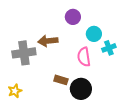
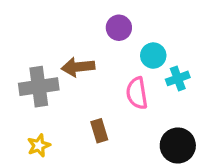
brown rectangle: (61, 80) -> (99, 131), turned 56
black circle: (81, 89) -> (178, 145), moved
yellow star: (15, 91) -> (39, 145), moved

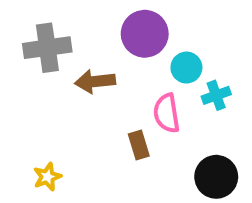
purple circle: (119, 28) -> (145, 34), size x1.5
gray cross: (39, 87) -> (47, 48), moved
brown rectangle: (99, 131) -> (139, 145), moved

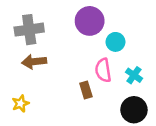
brown arrow: (95, 81) -> (34, 62), moved
cyan cross: (216, 95) -> (134, 75), moved, turned -35
yellow star: (47, 177) -> (21, 104), moved

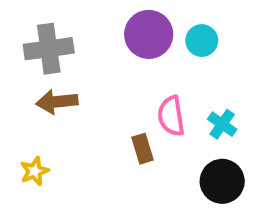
cyan circle: (115, 42) -> (202, 41), moved

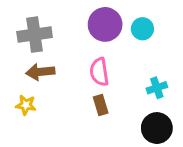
pink semicircle: (171, 116) -> (99, 72), moved
cyan cross: (222, 124) -> (157, 88), turned 36
yellow star: (34, 171) -> (26, 105), moved, turned 30

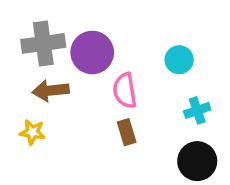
purple circle: (105, 24) -> (92, 52), moved
cyan circle: (142, 29) -> (179, 60), moved

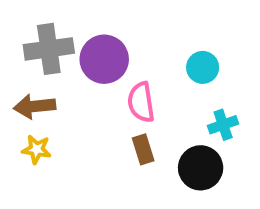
brown arrow: (51, 91) -> (34, 106), moved
black circle: (197, 161) -> (201, 168), moved

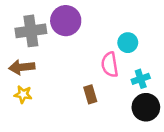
purple circle: (104, 59) -> (66, 21), moved
pink semicircle: (141, 102) -> (110, 65), moved
black circle: (201, 168) -> (146, 107), moved

